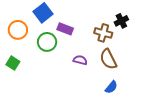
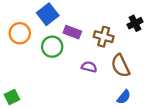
brown cross: (103, 33) -> (104, 37), moved
green square: (13, 63) -> (12, 97), moved, turned 32

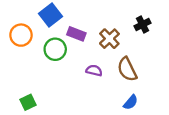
brown cross: (104, 37) -> (109, 39), turned 30
green square: (12, 97) -> (28, 102), moved

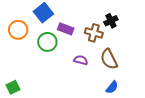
black cross: (142, 24) -> (111, 21), moved
brown cross: (109, 39) -> (94, 33), turned -30
green square: (28, 102) -> (13, 87), moved

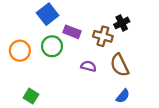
orange circle: (18, 30) -> (20, 51), moved
green square: (13, 87) -> (31, 96), moved, turned -32

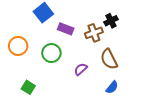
brown cross: (103, 36) -> (94, 33), turned -36
green circle: (52, 46) -> (51, 53), moved
purple semicircle: (89, 66) -> (81, 69), moved, turned -56

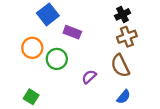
black cross: (111, 21) -> (122, 14), moved
brown cross: (94, 33) -> (127, 37), moved
orange circle: (18, 46) -> (32, 48), moved

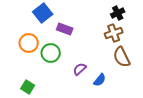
black cross: (122, 14) -> (118, 13), moved
brown semicircle: (120, 66) -> (122, 57), moved
blue semicircle: (124, 97) -> (100, 80), moved

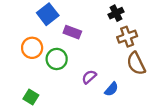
black cross: (118, 13) -> (116, 13), moved

